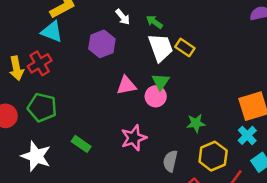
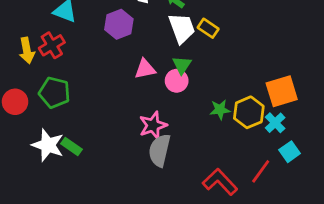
green rectangle: (81, 144) -> (72, 146), moved
yellow hexagon: (213, 156) -> (249, 112), moved
gray semicircle: (170, 161) -> (160, 150), moved, size x1.4

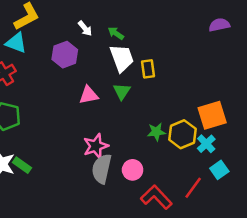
yellow rectangle: (208, 28) -> (148, 69), moved, turned 48
pink circle: (177, 81) -> (133, 170), moved

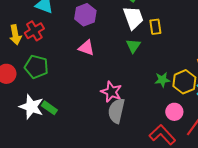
pink triangle: (89, 95) -> (86, 48), moved, turned 30
pink star: (96, 146) -> (111, 92), turned -30
pink circle: (133, 170) -> (174, 112), moved

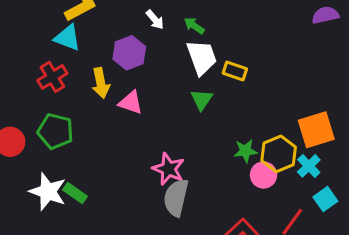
yellow rectangle: (155, 27) -> (235, 71), turned -63
yellow arrow: (15, 35) -> (101, 83), moved
pink circle: (174, 112) -> (264, 175), moved

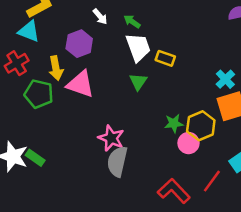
pink triangle: (131, 103) -> (80, 84), size x1.4
green pentagon: (55, 131) -> (39, 94), moved
cyan cross: (309, 166) -> (225, 79), moved

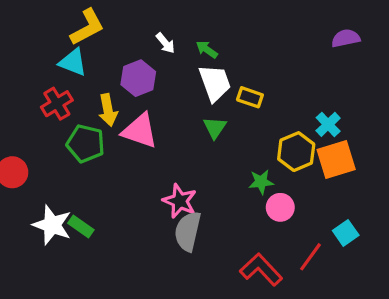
yellow hexagon: (201, 126) -> (296, 152), moved

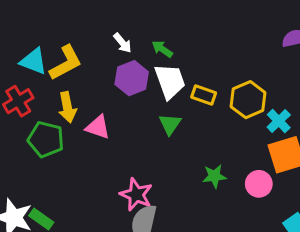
yellow L-shape: (87, 27) -> (66, 63), moved
purple hexagon: (138, 78) -> (132, 78), moved
pink triangle: (140, 131) -> (98, 127), size x0.7
yellow hexagon: (296, 152) -> (248, 100), moved
pink circle: (280, 207) -> (259, 184), moved

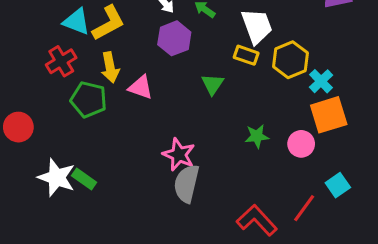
white trapezoid: (170, 81) -> (257, 26), moved

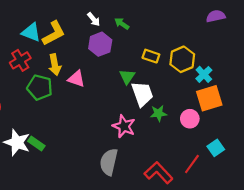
white trapezoid: (257, 26) -> (142, 94), moved
pink star: (179, 155) -> (124, 126), moved
gray semicircle: (187, 184) -> (109, 162), moved

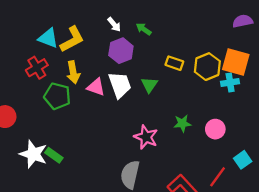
cyan cross: (204, 74) -> (230, 82), turned 35
white trapezoid: (142, 94) -> (120, 85), moved
orange square: (209, 98) -> (236, 62), moved, turned 32

